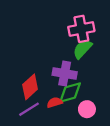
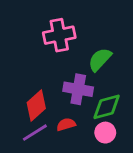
pink cross: (81, 29) -> (59, 35), moved
green diamond: (70, 92) -> (107, 107), moved

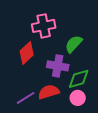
red diamond: (36, 105) -> (27, 53), moved
red semicircle: (66, 124) -> (49, 92), size x1.5

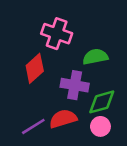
pink cross: (44, 26) -> (57, 34), turned 30
green semicircle: (74, 44) -> (95, 57), turned 36

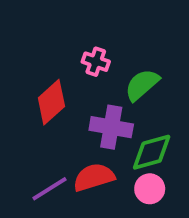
pink cross: (57, 34) -> (96, 62), moved, size x0.6
green semicircle: (95, 57) -> (142, 85), turned -30

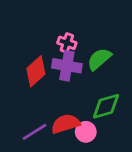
purple cross: (111, 127) -> (67, 66), moved
pink circle: (150, 189) -> (86, 132), moved

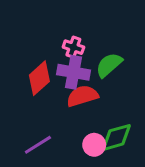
green diamond: (106, 106) -> (116, 137), moved
red semicircle: (66, 124) -> (82, 96), moved

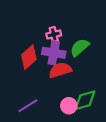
pink cross: (73, 47) -> (54, 34), turned -32

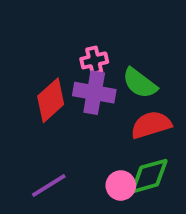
green semicircle: (80, 47) -> (140, 83), turned -102
red semicircle: (60, 70) -> (151, 125), moved

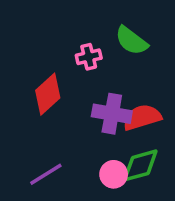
green semicircle: (140, 83) -> (131, 41), moved
purple cross: (94, 93) -> (112, 114), moved

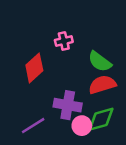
green semicircle: (131, 41) -> (100, 62), moved
purple cross: (112, 114) -> (68, 105), moved

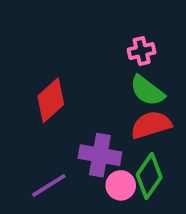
pink cross: (64, 41) -> (142, 51), moved
green diamond: (101, 119) -> (149, 176), turned -40

